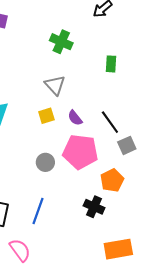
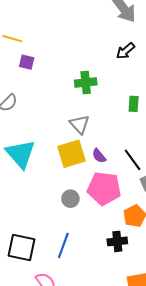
green cross: (61, 42) -> (86, 82), turned -30
yellow square: (46, 116) -> (71, 154), size x1.8
black cross: (94, 207) -> (117, 241), turned -30

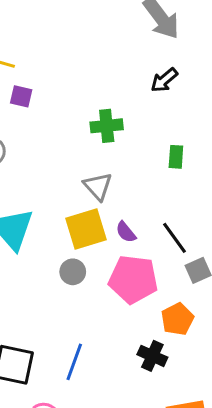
gray circle: (70, 199) -> (73, 272), moved
black cross: (117, 241) -> (152, 356), turned 30

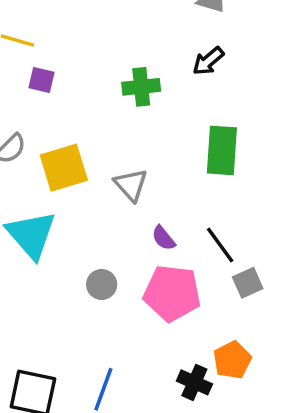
green cross: (107, 126) -> (141, 87), moved
green rectangle: (176, 157) -> (222, 150), size x1.8
yellow square: (86, 229) -> (64, 168), moved
orange pentagon: (177, 319) -> (232, 360), moved

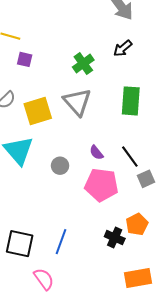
green cross: (141, 87) -> (83, 63), turned -30
gray triangle: (131, 185) -> (77, 102), moved, size x1.4
gray circle: (102, 284) -> (60, 166), moved

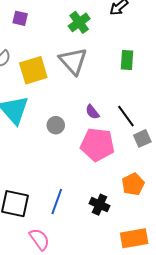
green rectangle: (131, 101) -> (127, 60), size x0.7
black cross: (115, 238) -> (100, 205), moved

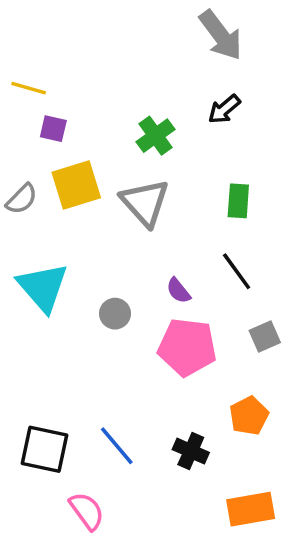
yellow square: (33, 70) -> (76, 185), moved
black line: (126, 116) -> (237, 271), moved
blue line: (57, 202) -> (117, 446), turned -60

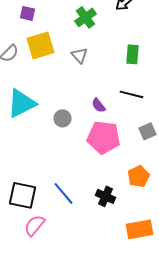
gray triangle: (145, 203) -> (79, 55), size x0.6
black line: (237, 271) -> (131, 94), turned -40
cyan triangle: (43, 287) -> (21, 103), turned 44
pink semicircle: (87, 511) -> (34, 225), moved, turned -105

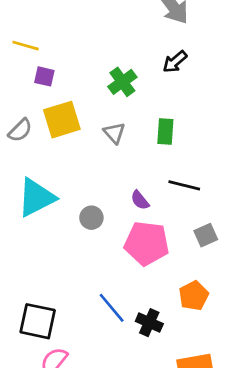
green rectangle: (132, 54) -> (165, 132), moved
blue line: (63, 193) -> (112, 308), moved

